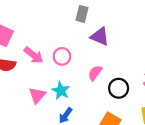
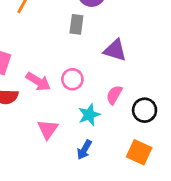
gray rectangle: (82, 14) -> (76, 24), moved
cyan star: (61, 91) -> (89, 115), moved, turned 30

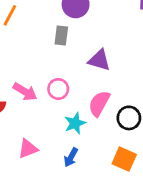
pink semicircle: (114, 95) -> (99, 103), size x1.4
pink triangle: (48, 129) -> (28, 149), moved, turned 35

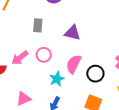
gray rectangle: (61, 35) -> (38, 25), moved
pink arrow: (25, 92) -> (20, 58), turned 114

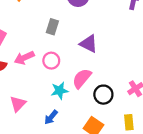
pink triangle: (24, 99) -> (18, 104), turned -35

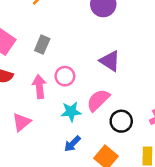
gray rectangle: (52, 27) -> (42, 45), moved
pink arrow: (24, 58) -> (39, 87), moved, turned 102
blue arrow: (51, 117) -> (72, 144), moved

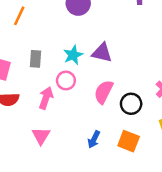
pink arrow: (39, 87) -> (46, 98), turned 45
cyan star: (71, 112) -> (73, 55), moved

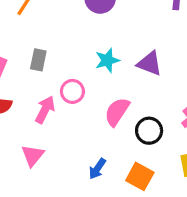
purple triangle: (102, 53) -> (150, 63), moved
cyan star: (73, 55) -> (107, 60), moved

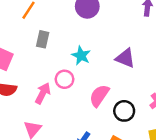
gray rectangle: (38, 60) -> (43, 39), moved
cyan star: (107, 60) -> (81, 56), moved, turned -30

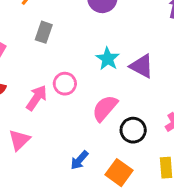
cyan star: (81, 56) -> (108, 59), moved

